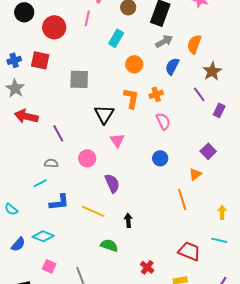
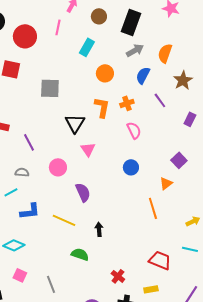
purple line: (199, 94) -> (160, 100), moved
yellow arrow: (222, 212) -> (193, 221), turned 64

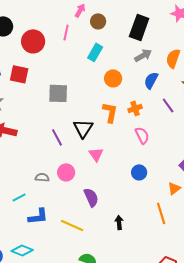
brown circle: (99, 16) -> (98, 21), moved
purple line: (29, 142) -> (57, 137), moved
gray semicircle: (22, 172) -> (42, 177), moved
black arrow: (99, 229) -> (119, 222), moved

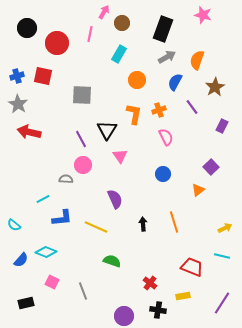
pink circle: (66, 172) -> (83, 165), moved
orange line: (161, 213) -> (174, 222), moved

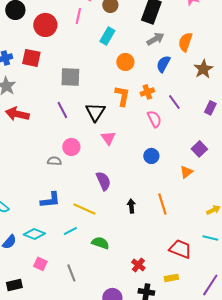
purple line: (192, 107) -> (174, 102), moved
purple line: (81, 139) -> (62, 110), moved
cyan line: (43, 199) -> (70, 231), moved

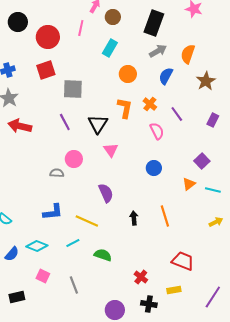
red square: (31, 58) -> (46, 70), moved, turned -30
orange cross: (147, 92) -> (150, 104), turned -32
cyan line: (210, 238) -> (213, 190), moved

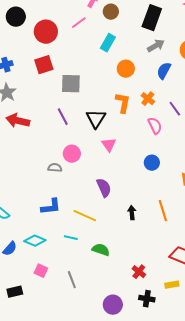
pink line: (81, 28) -> (79, 23), turned 42
cyan line: (73, 243) -> (71, 238), turned 40

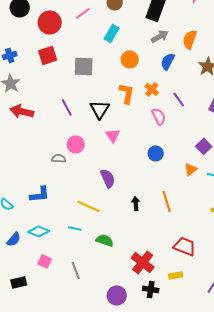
gray square: (71, 84) -> (84, 66), moved
blue L-shape: (51, 207) -> (40, 194), moved
red cross: (139, 272) -> (143, 262), size x1.6

